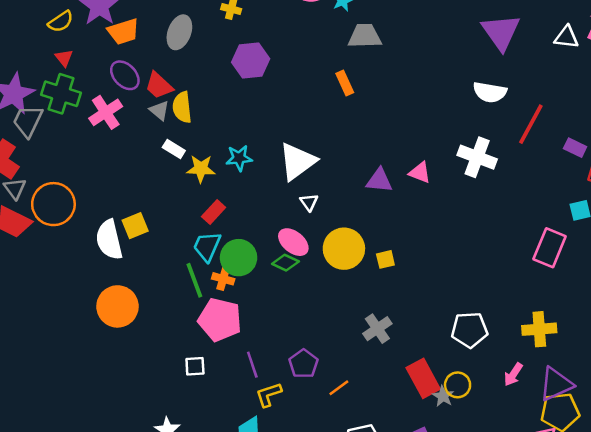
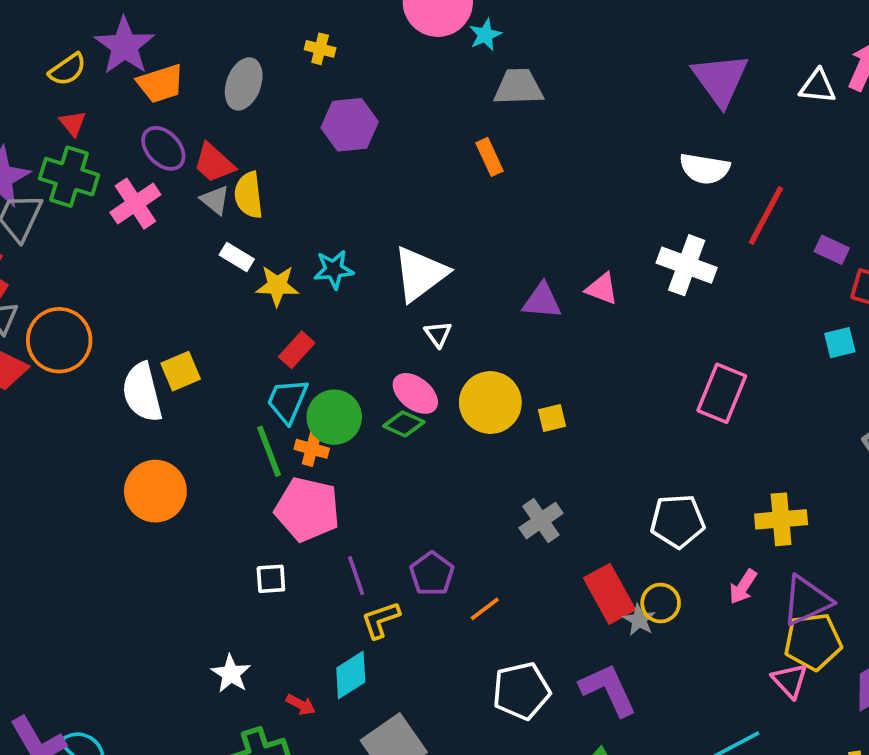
pink rectangle: (550, 248) -> (722, 393), moved

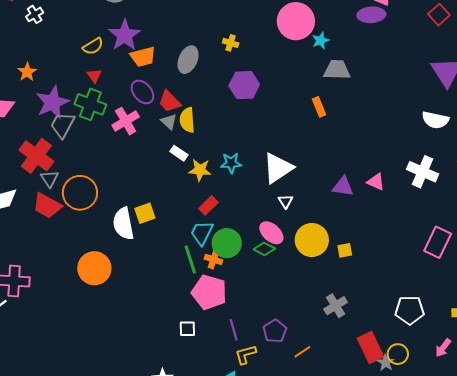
orange circle: (155, 491) -> (94, 268), moved

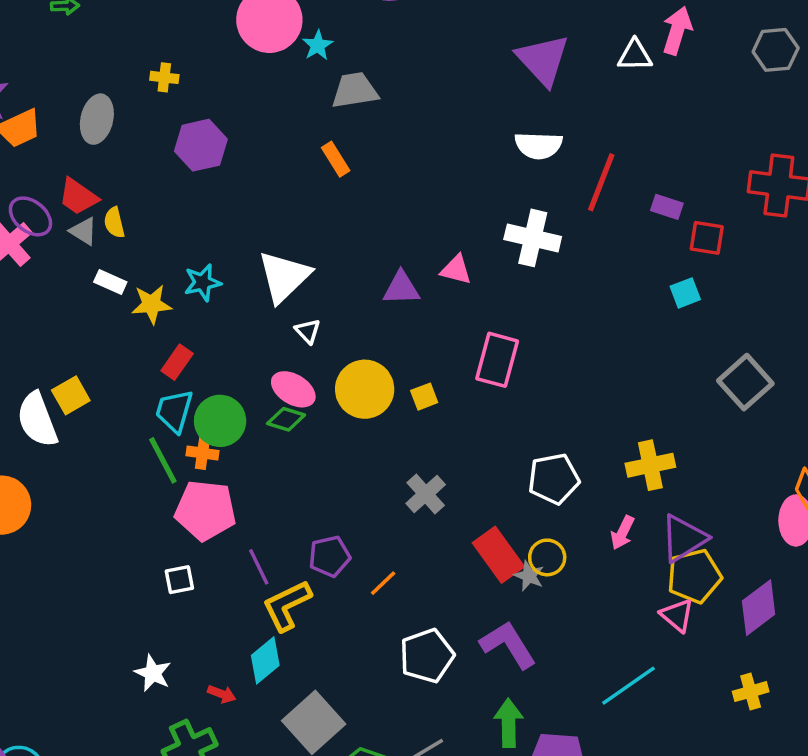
purple ellipse: (142, 92) -> (30, 216), moved
yellow semicircle: (187, 120) -> (114, 223), size x0.7
pink rectangle: (438, 242) -> (497, 360), moved
purple pentagon: (275, 331) -> (330, 556), turned 30
yellow L-shape: (246, 354) -> (287, 605), size x1.4

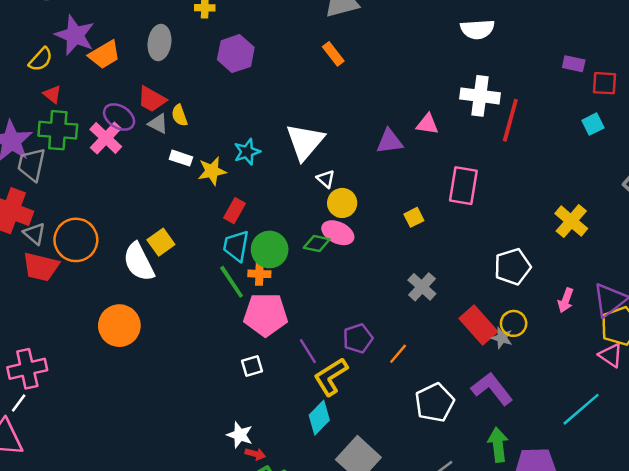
red line: (601, 182) -> (510, 120), moved
pink ellipse: (293, 389) -> (338, 233), moved
yellow circle: (365, 389) -> (342, 203), moved, size x0.7
yellow cross: (650, 465) -> (571, 221), moved, turned -32
red arrow: (222, 694) -> (255, 454), moved

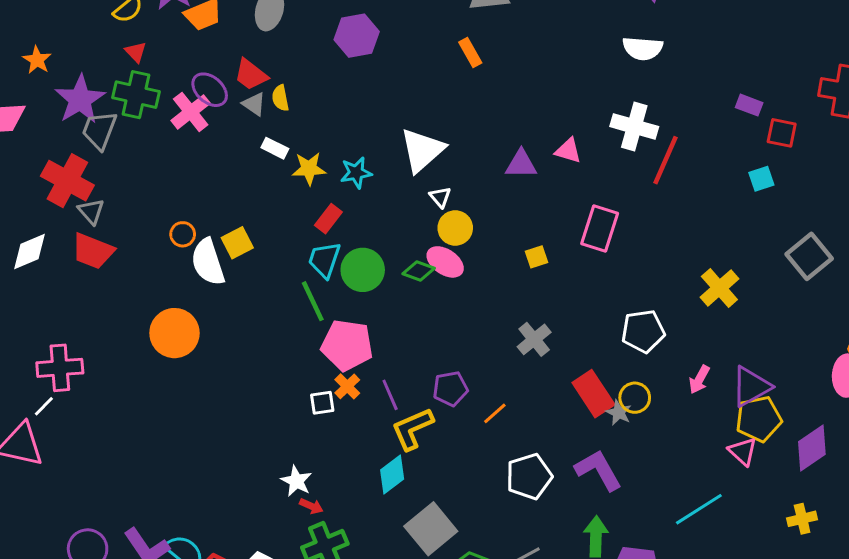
cyan star: (247, 152) -> (356, 173), moved
orange circle: (76, 240) -> (183, 234), moved, size x0.5
orange cross: (259, 274) -> (347, 386), moved, turned 35

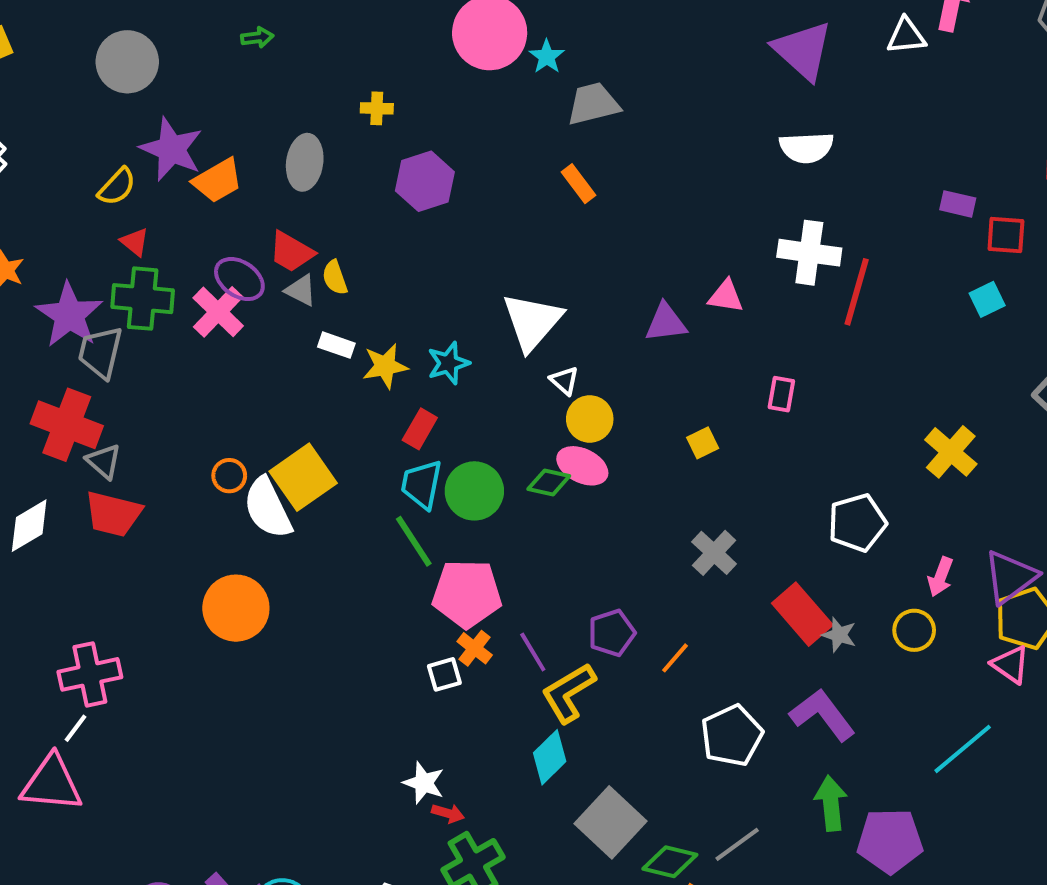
pink rectangle: (600, 228) -> (781, 394), size x0.6
yellow square: (237, 243) -> (303, 477), size x1.5
yellow circle: (635, 398) -> (914, 630), moved

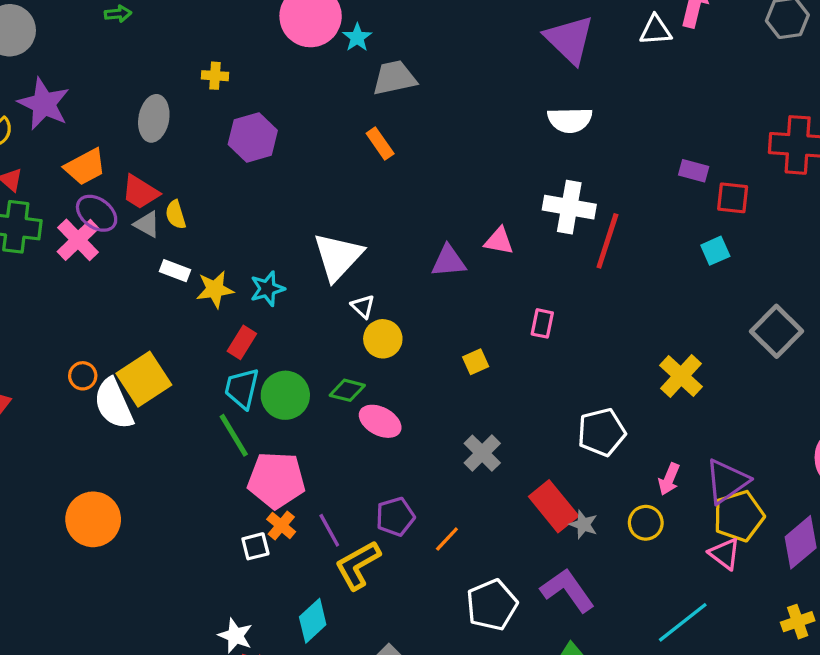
orange trapezoid: (218, 181) -> (85, 167), moved
pink ellipse: (582, 466) -> (380, 421), moved
orange circle: (236, 608) -> (93, 519), moved
cyan diamond: (550, 757) -> (313, 621), moved

